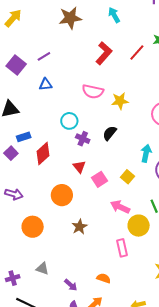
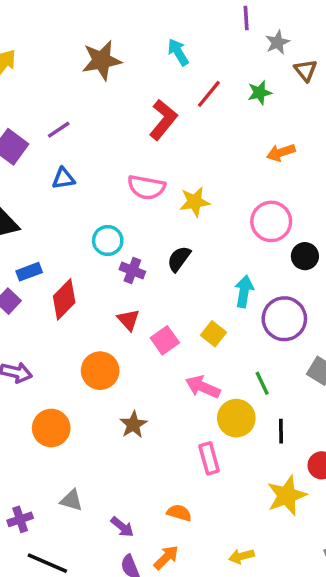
red line: (137, 53) -> (209, 94), moved

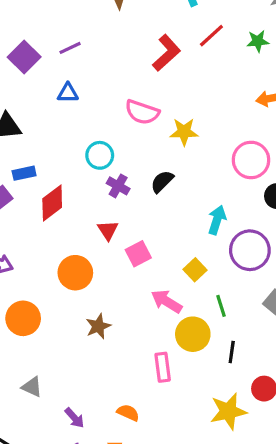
yellow square: (213, 334) -> (195, 270), moved

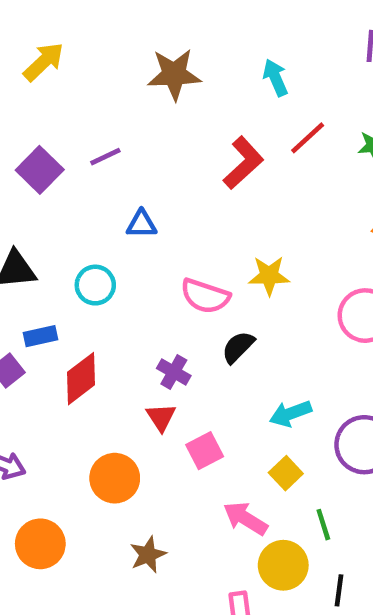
blue triangle: (68, 93) -> (142, 224), moved
pink semicircle: (142, 112) -> (205, 296), moved
cyan circle: (100, 155) -> (95, 285), moved
purple cross: (118, 186) -> (174, 372), moved
cyan arrow: (217, 220) -> (291, 414), moved, turned -128

